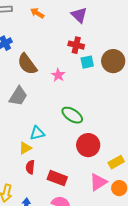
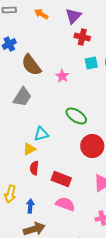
purple triangle: (79, 15) -> (73, 16), moved, turned 30
red cross: (76, 45) -> (82, 37), moved

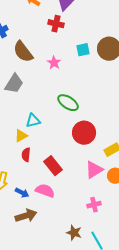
red cross: (82, 37) -> (56, 24), moved
red rectangle: (61, 179) -> (53, 166), turned 30
pink semicircle: (65, 204) -> (45, 191), moved
blue arrow: (30, 206) -> (22, 193), turned 112

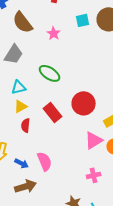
green ellipse: (68, 103) -> (50, 73), moved
cyan triangle: (33, 121) -> (19, 87), moved
red rectangle: (53, 166) -> (53, 112), moved
pink semicircle: (45, 191) -> (45, 161), turned 48

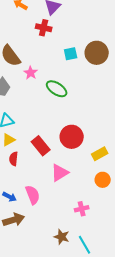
pink star: (54, 33) -> (31, 73), moved
green ellipse: (50, 73) -> (57, 89), moved
pink triangle: (94, 140) -> (60, 173), moved

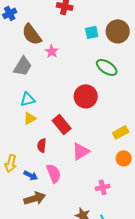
green ellipse: (57, 89) -> (107, 67), moved
red circle: (72, 137) -> (86, 96), moved
red semicircle: (14, 159) -> (42, 145), moved

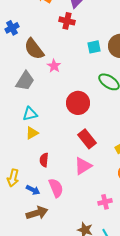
red circle: (86, 96) -> (78, 103), moved
red rectangle: (62, 124) -> (87, 139), moved

